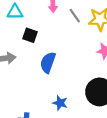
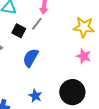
gray line: (75, 16) -> (37, 24), moved, turned 64

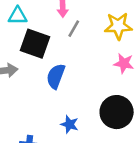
gray line: (37, 24) -> (74, 29), moved
black square: (19, 31) -> (35, 44), size x1.6

